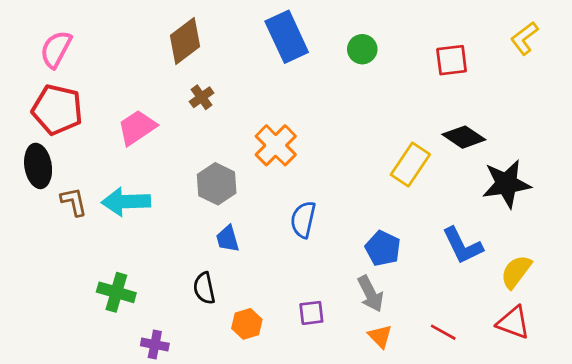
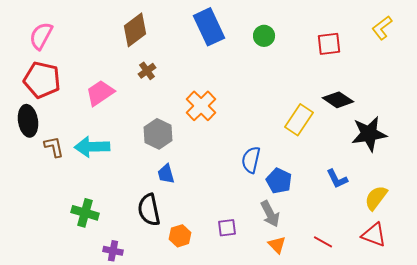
blue semicircle: (303, 220) -> (251, 160), moved
blue L-shape: (463, 246) -> (337, 179), size x0.7
black semicircle: (204, 288) -> (149, 210), size x1.4

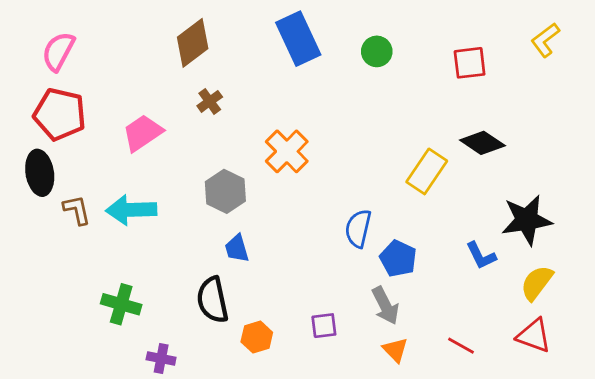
black star: (369, 134) -> (527, 220), moved

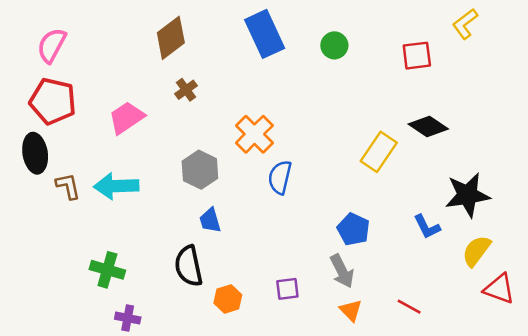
yellow L-shape: (545, 40) -> (465, 24), moved
blue semicircle: (358, 229) -> (280, 177), moved
red triangle: (534, 336) -> (499, 289), moved
purple cross: (161, 358) -> (128, 318), moved

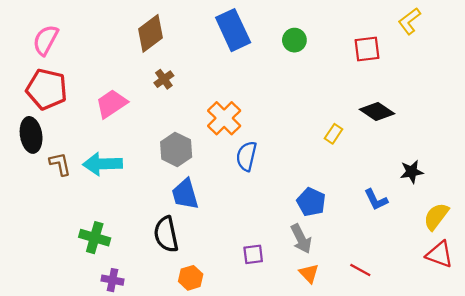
yellow rectangle: (379, 152) -> (334, 134), size x0.6
black star: (468, 195) -> (412, 172), size x0.6
blue trapezoid: (210, 220) -> (185, 194), size x1.4
yellow semicircle: (476, 251) -> (436, 216), moved
orange hexagon: (228, 299) -> (191, 278), moved

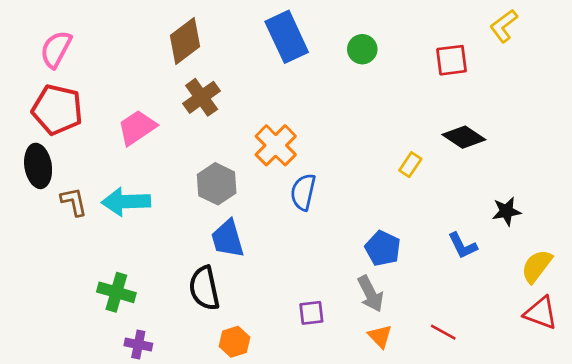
brown cross: (164, 79) -> (202, 97), size x1.5

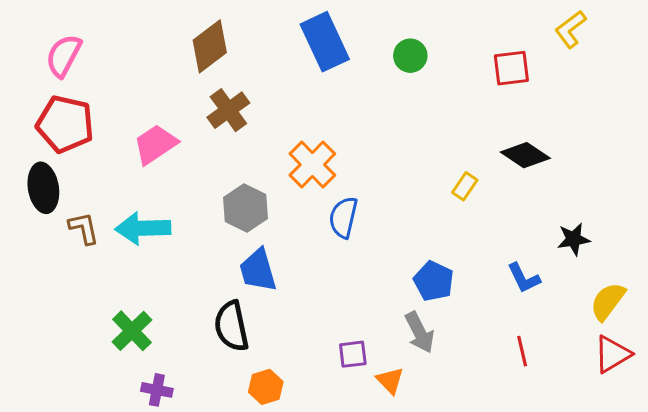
green cross: (116, 292) -> (132, 331), turned 30
red triangle: (541, 313) -> (612, 354), turned -51
red line: (443, 332) -> (522, 351), moved, turned 48
orange triangle: (380, 336) -> (390, 381), moved

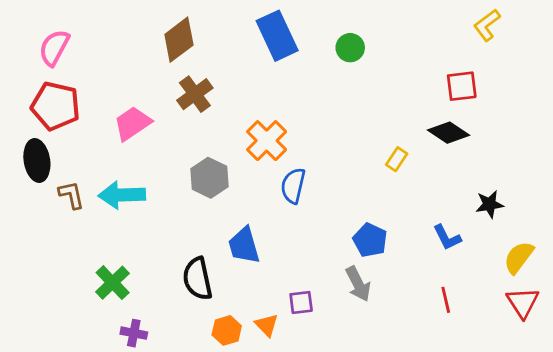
red square: (511, 68) -> (462, 86), moved
blue trapezoid: (258, 270) -> (244, 245), moved
red triangle: (612, 354) -> (523, 303), turned -32
orange triangle: (390, 381) -> (267, 325), moved

